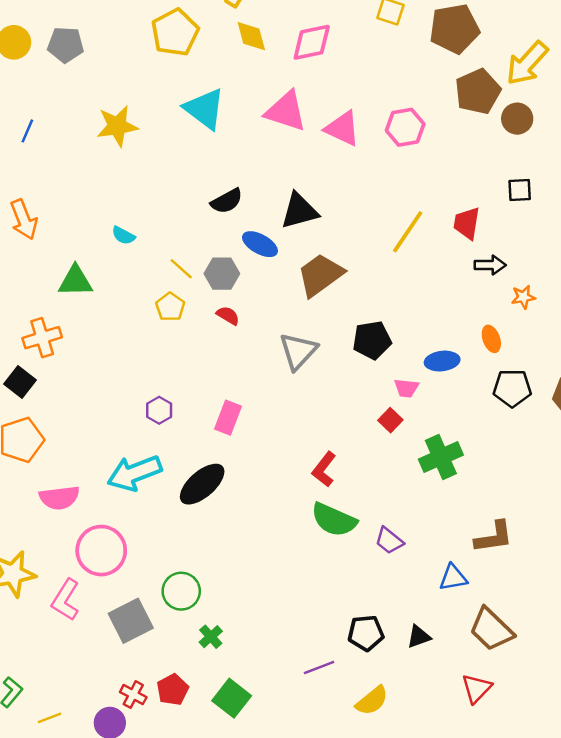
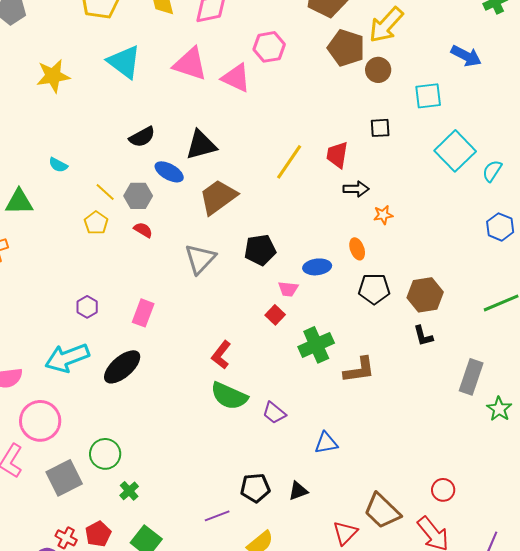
brown pentagon: (478, 92) -> (346, 48), turned -30
pink hexagon: (405, 127) -> (269, 47), moved
brown L-shape: (494, 537) -> (359, 370), moved
brown trapezoid: (491, 629) -> (382, 511), moved

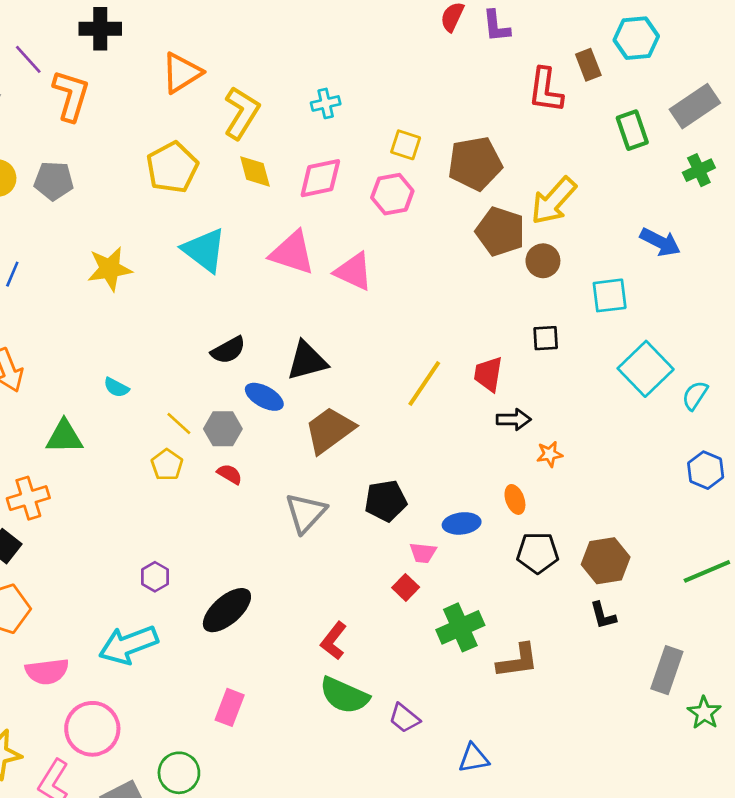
pink hexagon: (269, 47) -> (392, 194), moved
pink rectangle: (143, 313) -> (230, 707), moved
black ellipse: (122, 367) -> (227, 610), moved

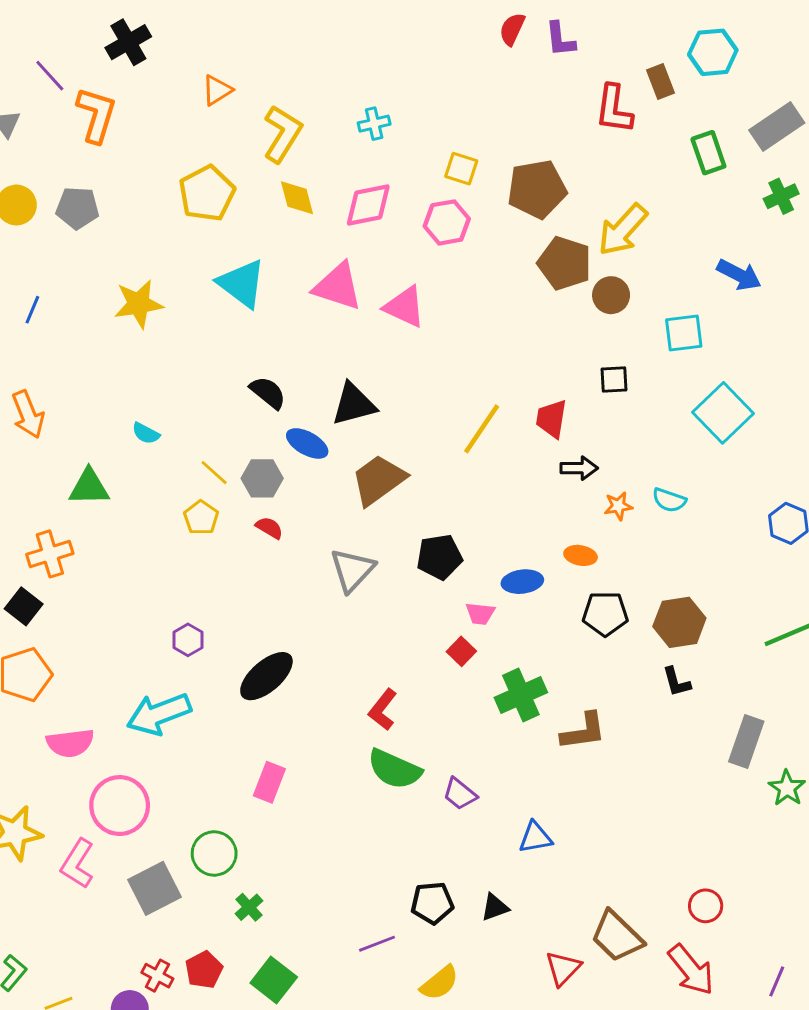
black cross: (100, 29) -> (128, 42), turned -30
orange triangle: (182, 73) -> (217, 90), size x0.7
black semicircle: (228, 350) -> (268, 393), turned -112
cyan semicircle: (695, 395) -> (669, 500), moved, turned -104
orange ellipse: (515, 499) -> (581, 555), turned -60

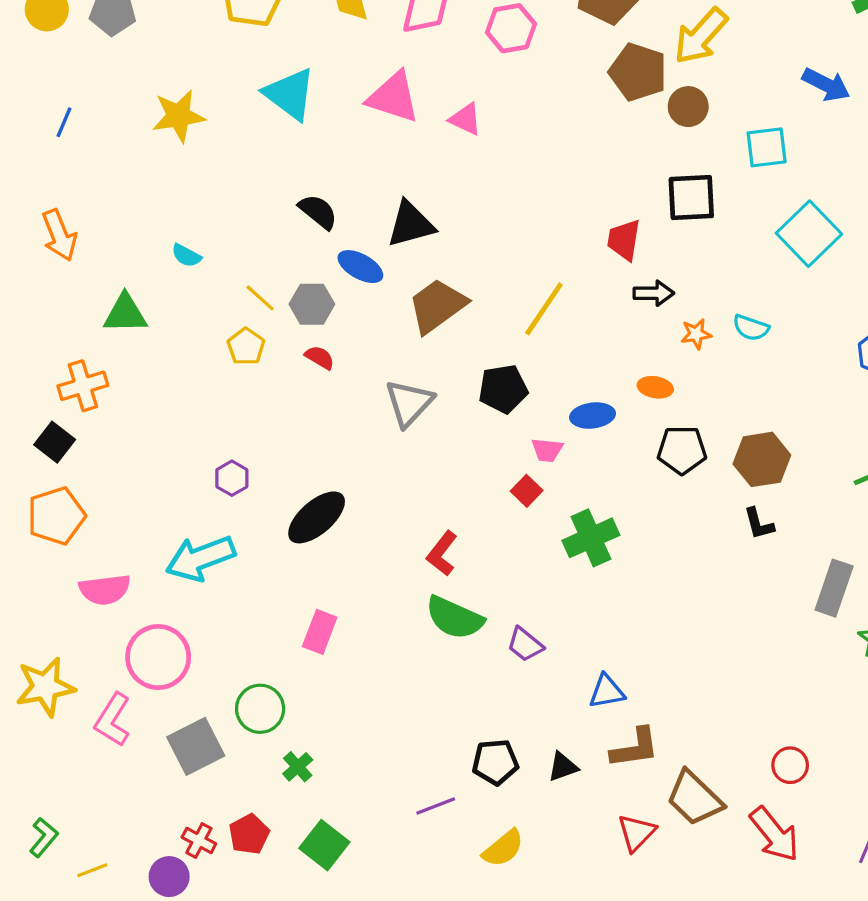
pink triangle: (405, 307) -> (466, 119), size x0.7
black square: (614, 379) -> (691, 198), size x1.6
yellow line: (482, 429) -> (544, 309), moved
brown L-shape: (583, 731) -> (635, 748), moved

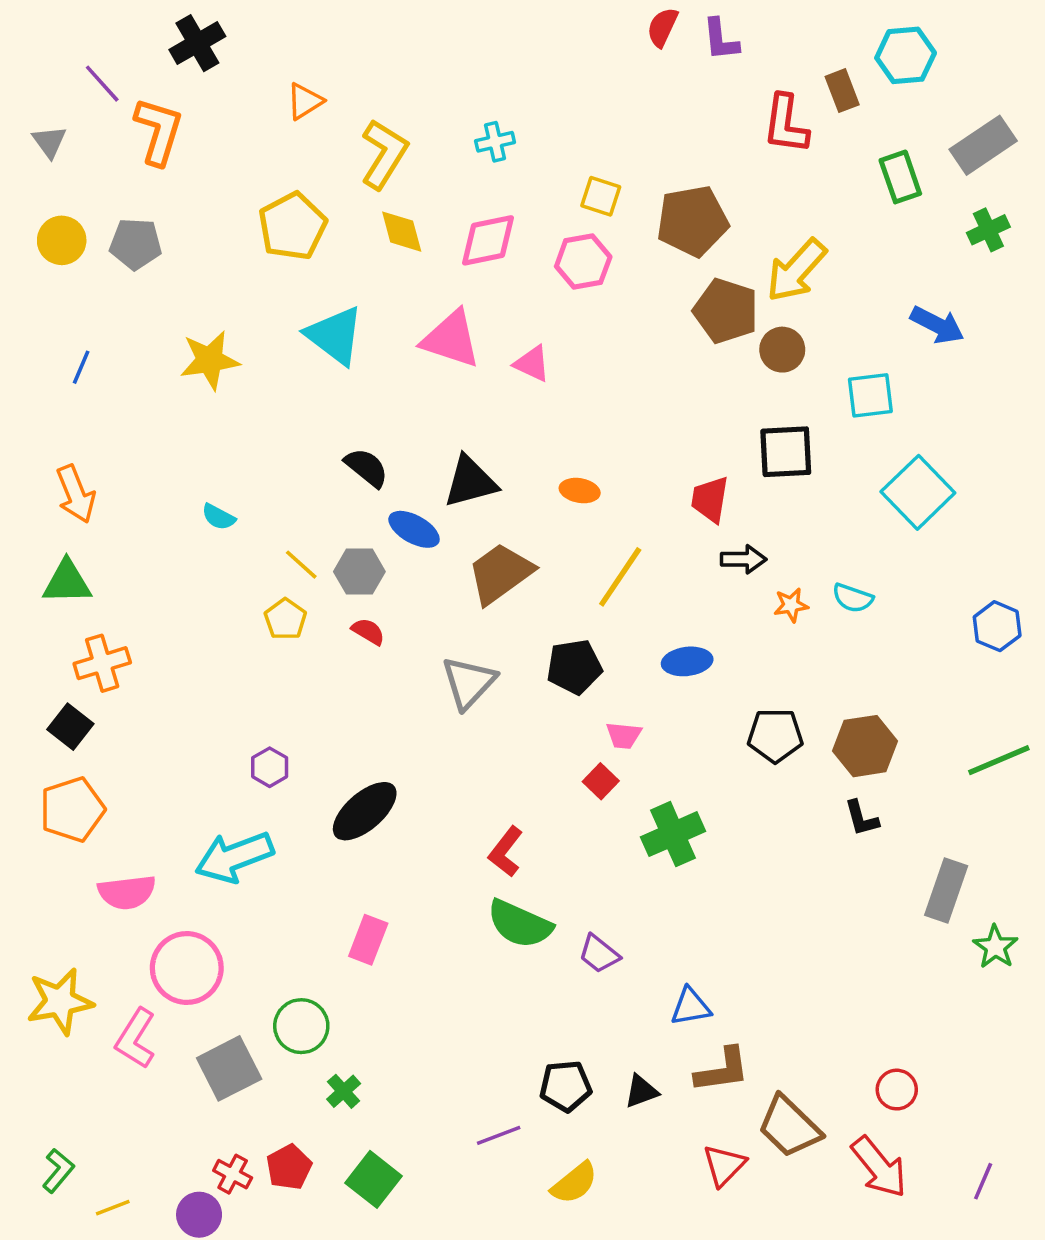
green triangle: (125, 314) -> (67, 582), moved
orange ellipse: (655, 387) -> (580, 491), moved
blue ellipse: (593, 416) -> (687, 661), moved

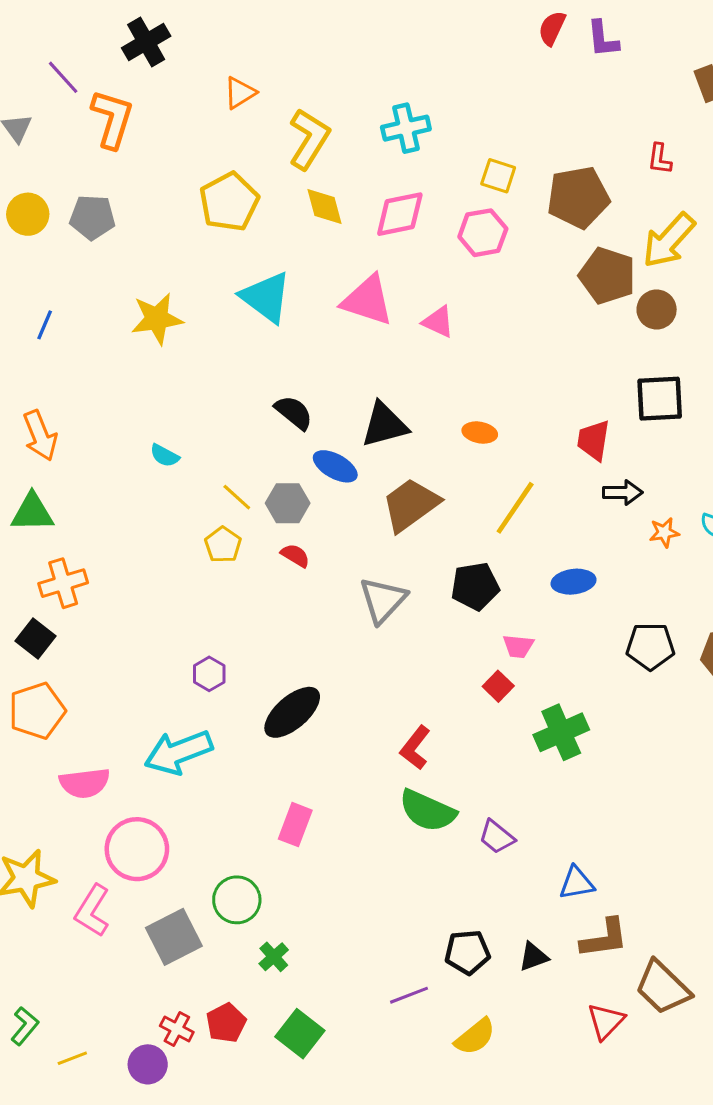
red L-shape: (786, 124) -> (660, 159), moved, size x0.6
cyan cross: (495, 142) -> (406, 128), size x1.4

